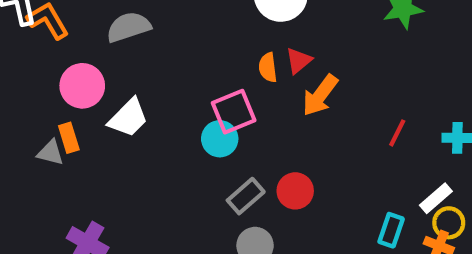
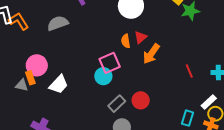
pink circle: (82, 86) -> (37, 65), moved
white trapezoid: (128, 118) -> (59, 84), moved
red line: (397, 133) -> (189, 71), turned -48

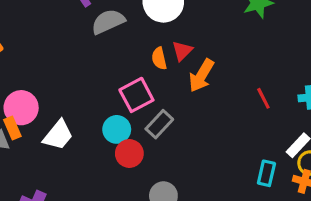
gray semicircle: (58, 23) -> (108, 22), moved
cyan circle: (103, 76) -> (117, 129), moved
red circle: (141, 100) -> (129, 153), moved
gray rectangle: (117, 104) -> (159, 124), moved

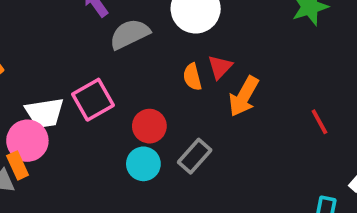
pink square: (136, 95) -> (93, 100), moved
white trapezoid: (58, 135) -> (45, 113), moved, turned 44
red circle: (129, 153) -> (149, 126), moved

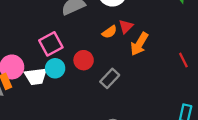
orange semicircle: (192, 77) -> (109, 32), turned -112
white trapezoid: (45, 113) -> (36, 76), moved
cyan circle: (143, 164) -> (55, 68), moved

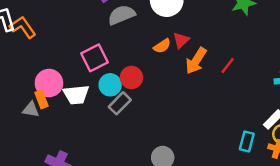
red line: (183, 60) -> (228, 66), moved, turned 63
cyan circle: (55, 68) -> (110, 85), moved
gray rectangle: (110, 78) -> (120, 103), moved

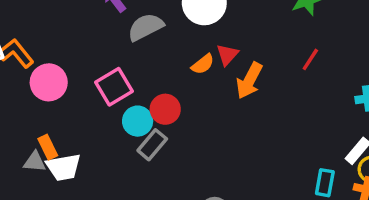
red line: (228, 66) -> (310, 59), moved
pink circle: (49, 83) -> (49, 82), moved
white trapezoid: (76, 95) -> (63, 167), moved

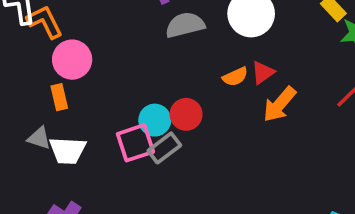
pink square: (114, 87) -> (135, 143), moved
orange rectangle: (48, 147) -> (59, 97), moved

